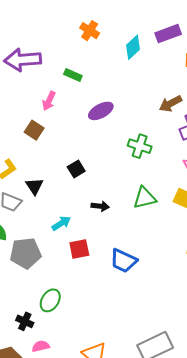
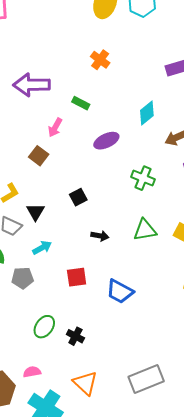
cyan diamond: (133, 47) -> (147, 113), moved
cyan arrow: (61, 223) -> (42, 248), moved
gray pentagon: (26, 253) -> (23, 278), size x0.7
black cross: (25, 321) -> (75, 336), moved

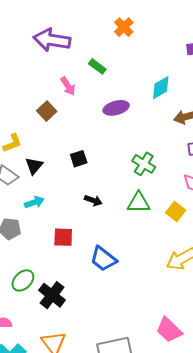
pink arrow: (55, 127) -> (68, 86), turned -72
green cross: (143, 178) -> (144, 164), moved
black cross: (75, 336) -> (52, 295), size x1.5

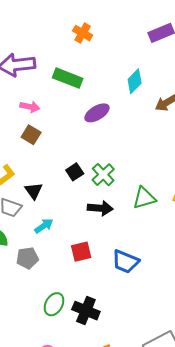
green rectangle: (97, 66) -> (68, 78), size x1.6
pink arrow: (68, 86) -> (30, 107), moved, turned -30
green cross: (144, 164) -> (103, 175), moved, turned 30
black arrow: (93, 200) -> (100, 208), size x1.4

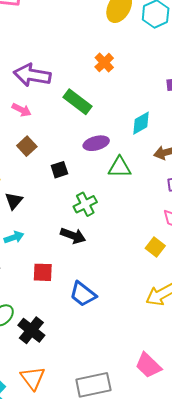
pink arrow: (30, 107) -> (22, 110), moved
black square: (75, 172) -> (59, 170), moved
green triangle: (144, 198) -> (120, 167), moved

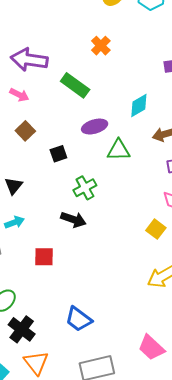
blue trapezoid: (83, 294) -> (79, 319), moved
black cross: (31, 330) -> (22, 329), moved

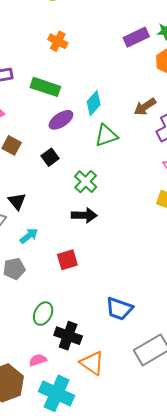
cyan diamond: (139, 105) -> (94, 103), moved
purple ellipse: (95, 127) -> (61, 120), moved

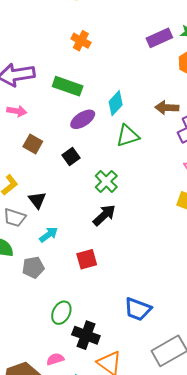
brown arrow: (145, 107) -> (167, 108), turned 35
black arrow: (84, 215) -> (104, 215), turned -45

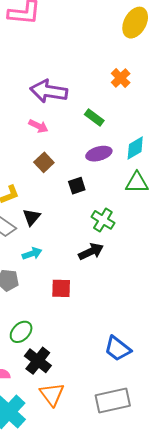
green rectangle: (68, 86) -> (94, 117), size x0.7
green cross: (106, 181) -> (103, 220), turned -30
blue trapezoid: (138, 309) -> (118, 349), moved

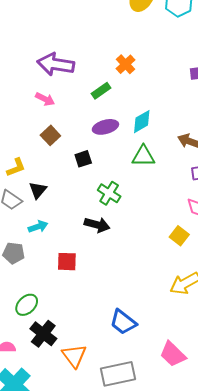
orange cross: (121, 78) -> (125, 64), moved
green rectangle: (94, 117) -> (101, 91), turned -72
black arrow: (91, 252) -> (97, 225), turned 40
orange triangle: (52, 394) -> (74, 356), moved

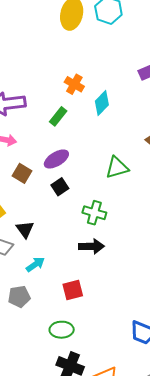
cyan diamond: (142, 122) -> (102, 103), moved
purple ellipse: (105, 127) -> (56, 159), moved
green ellipse: (27, 305) -> (62, 330), moved, turned 60

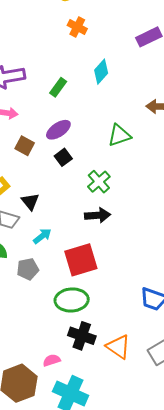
orange cross: (74, 84) -> (77, 27), moved
green cross: (94, 213) -> (99, 182), turned 35
red square: (73, 290) -> (81, 260), size x1.6
green ellipse: (62, 330) -> (72, 300), size x1.4

